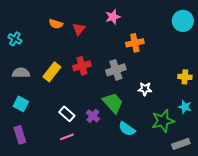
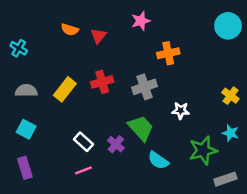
yellow cross: (185, 77) -> (230, 96), turned 32

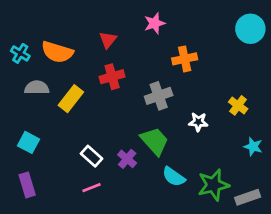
orange semicircle: (70, 30) -> (57, 52), moved, size x1.6
red cross: (102, 82) -> (112, 77), moved
gray semicircle: (26, 91) -> (37, 88), moved
yellow cross: (230, 96) -> (238, 105), moved
green star: (203, 150) -> (213, 185), moved

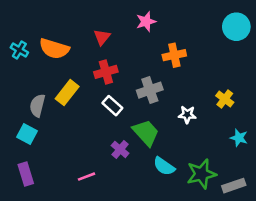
gray semicircle: (37, 88) -> (37, 106), moved, turned -75
white rectangle: (91, 156) -> (112, 106), moved

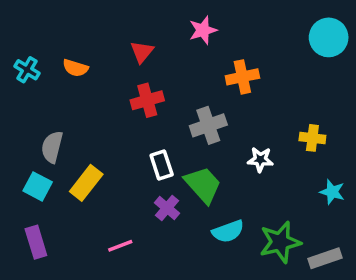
orange semicircle: (54, 49) -> (75, 68), size x0.6
yellow rectangle: (67, 93) -> (86, 183), moved
yellow cross: (225, 99) -> (312, 138), turned -30
white rectangle: (112, 106) -> (162, 165), moved, turned 30
cyan semicircle: (164, 166) -> (228, 231), turned -55

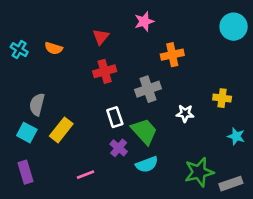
cyan semicircle: (228, 231) -> (147, 164), moved

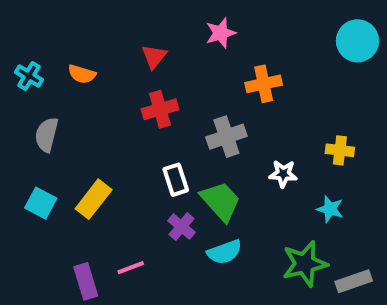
gray semicircle: (37, 104) -> (47, 135), moved
cyan star: (236, 136) -> (330, 209), moved
purple rectangle: (26, 172) -> (86, 281), moved

